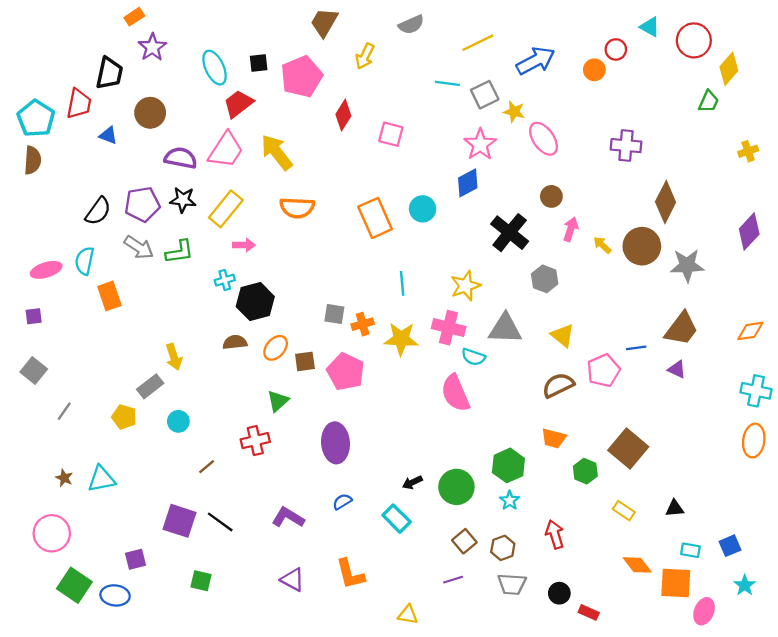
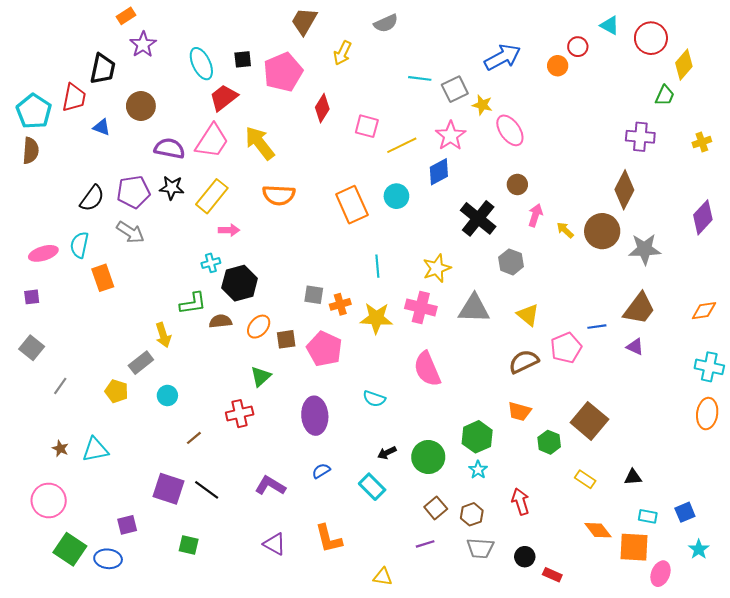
yellow line: (478, 43) -> (402, 145), moved
purple cross: (626, 146) -> (640, 137), moved
green L-shape: (180, 252) -> (193, 303), moved
cyan semicircle: (473, 357) -> (374, 399), moved

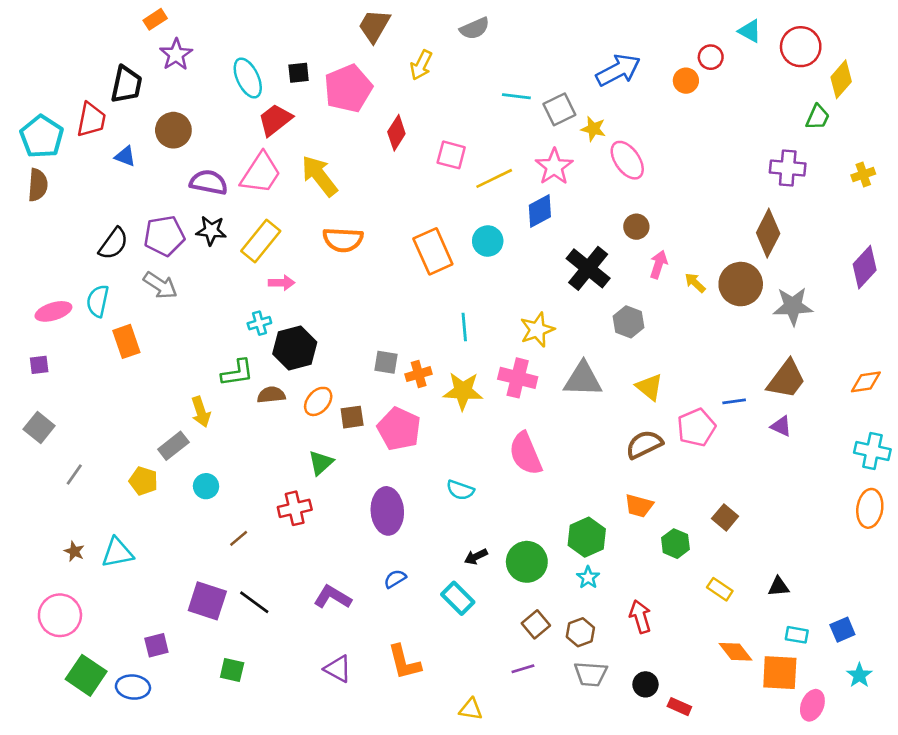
brown square: (589, 421) -> (725, 517), size x0.6

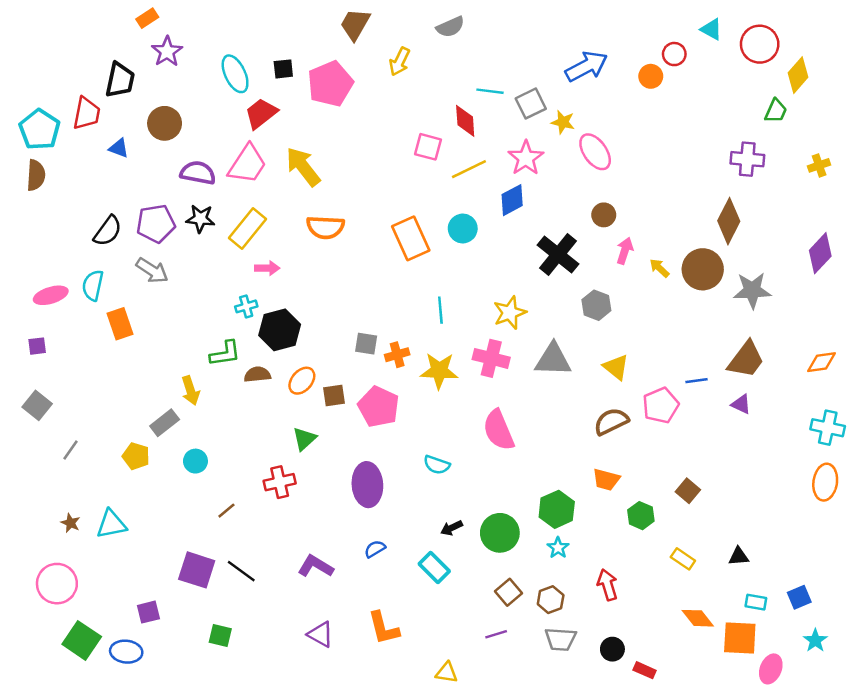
red diamond: (396, 133) -> (465, 121), moved, turned -36

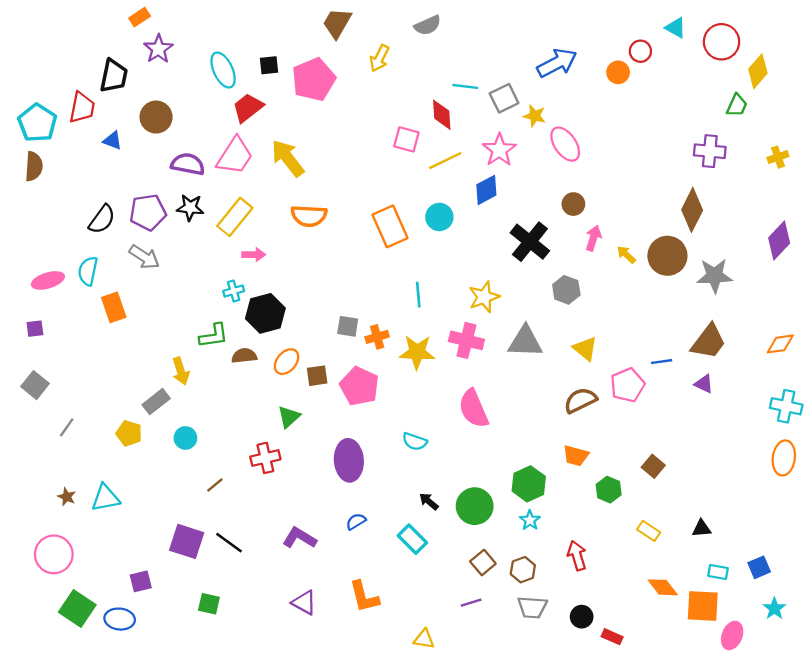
black arrow: (452, 528) -> (429, 501), turned 66

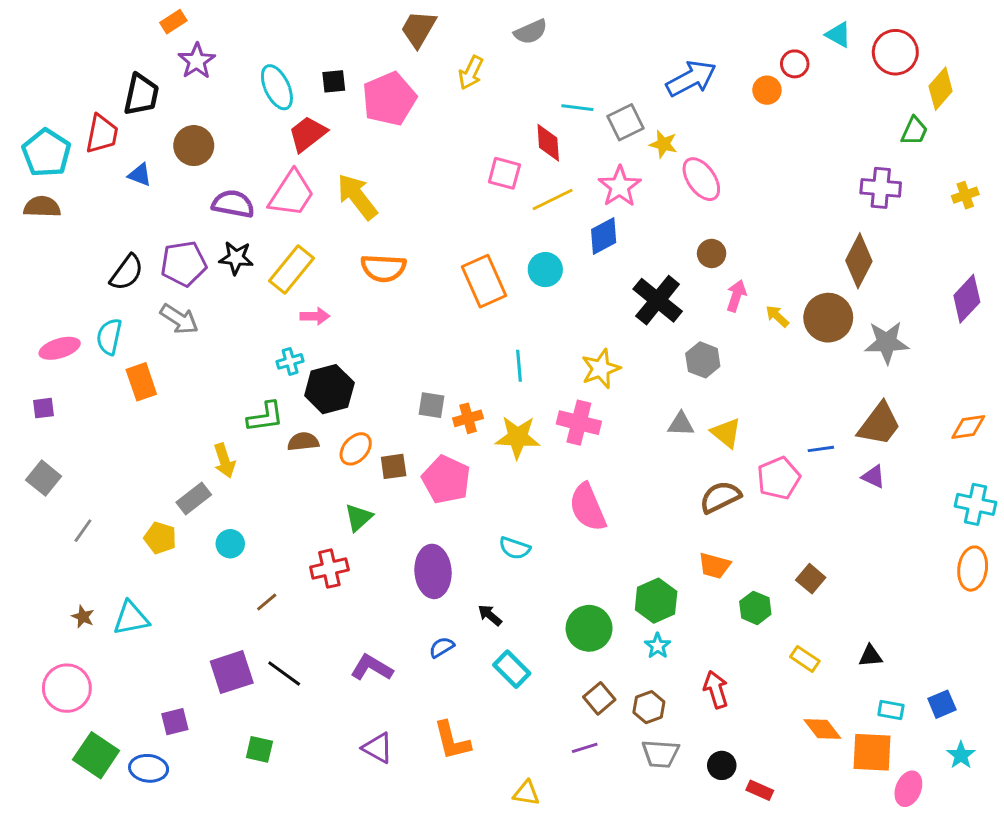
brown semicircle: (34, 166) -> (42, 207), turned -92
gray triangle: (525, 342) -> (681, 424), moved, size x0.6
black arrow: (429, 501) -> (490, 615), moved
purple square: (187, 541) -> (232, 672), turned -36

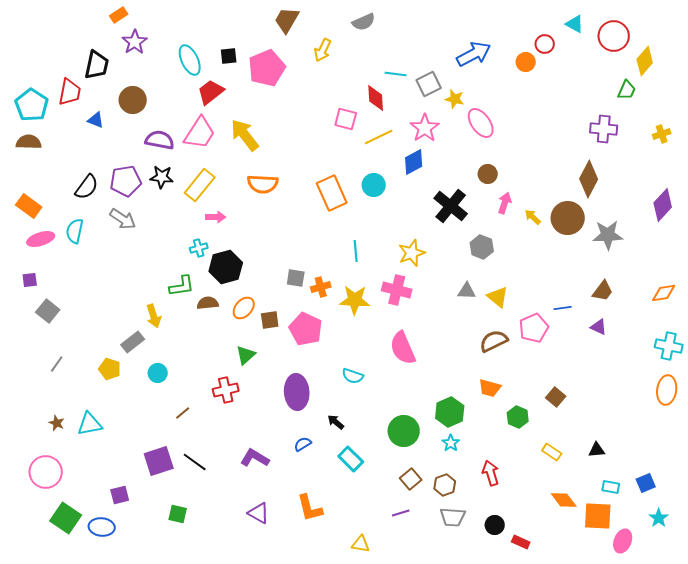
orange rectangle: (141, 382) -> (29, 206), moved, turned -35
brown trapezoid: (879, 424) -> (603, 291), size x0.7
gray square: (44, 478) -> (48, 311), moved

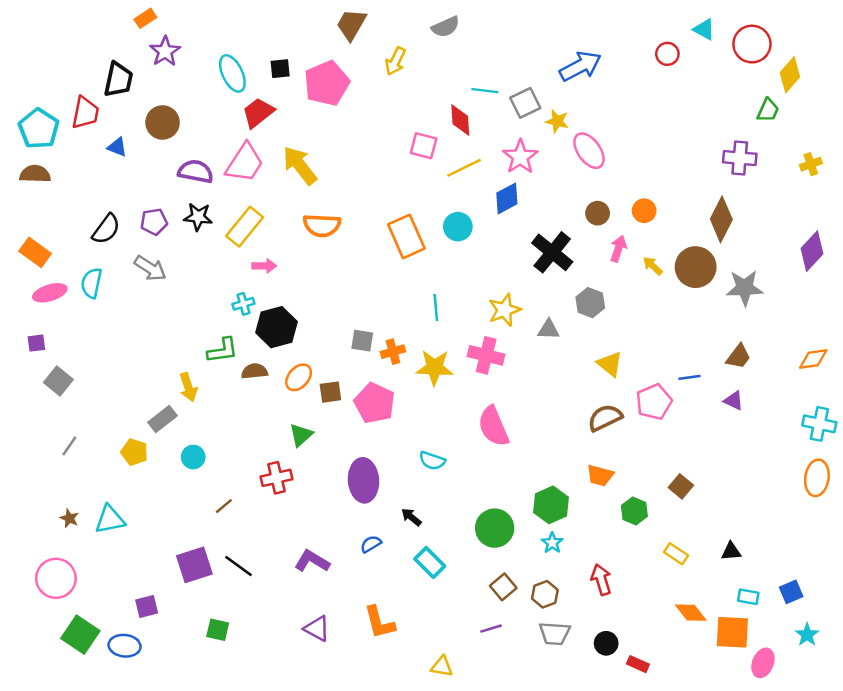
orange circle: (526, 62) -> (644, 211), moved
purple pentagon: (126, 181) -> (154, 222), size x0.7
gray triangle: (467, 291) -> (549, 330), moved

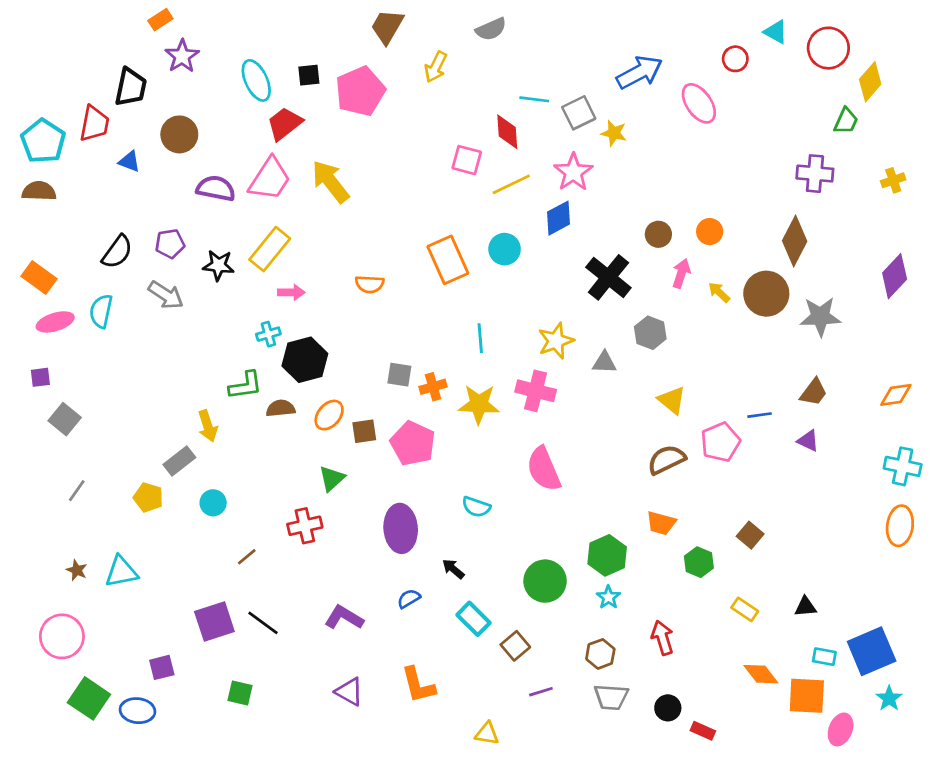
pink ellipse: (589, 151) -> (699, 103), moved
black star: (198, 217) -> (218, 265), moved
orange semicircle: (322, 225) -> (370, 284), moved, size x0.7
brown square: (503, 587) -> (515, 646), moved
blue square: (791, 592) -> (872, 651), size x1.8

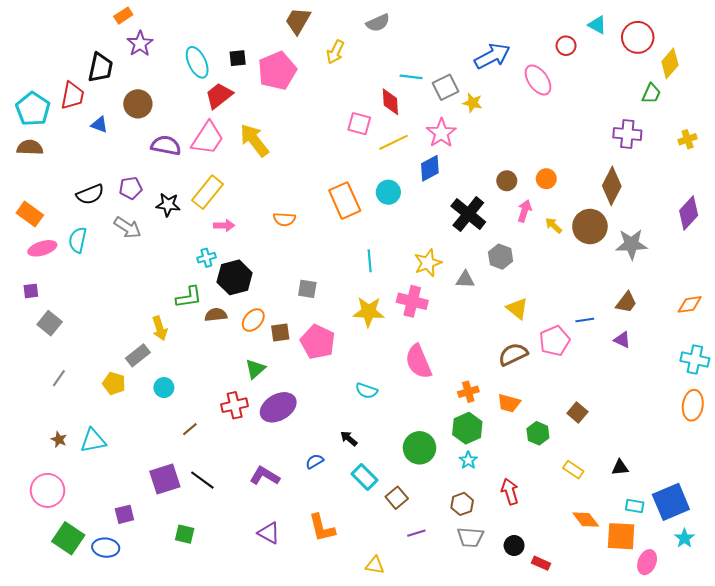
black semicircle: (117, 252) -> (90, 194), turned 32
orange cross: (433, 387) -> (468, 392), moved
purple ellipse: (401, 528) -> (278, 407), moved, turned 64

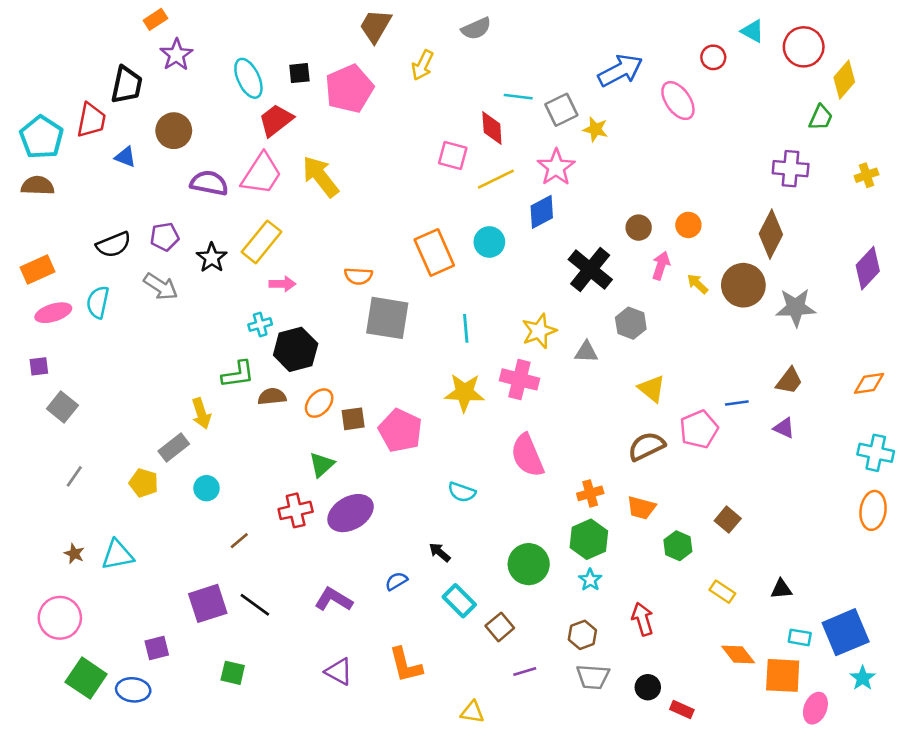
black star: (168, 205) -> (212, 258), turned 30
orange rectangle: (30, 214) -> (38, 269), turned -60
gray square: (307, 289) -> (387, 318), moved, size x1.8

